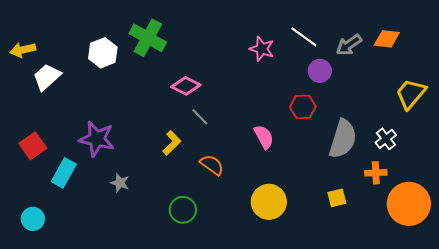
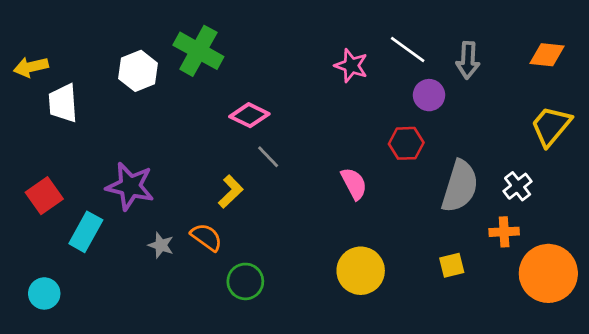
orange diamond: (387, 39) -> (547, 55), moved
gray arrow: (349, 45) -> (468, 60), turned -52
white trapezoid: (47, 77) -> (63, 103), turned -52
orange semicircle: (212, 165) -> (206, 237), moved

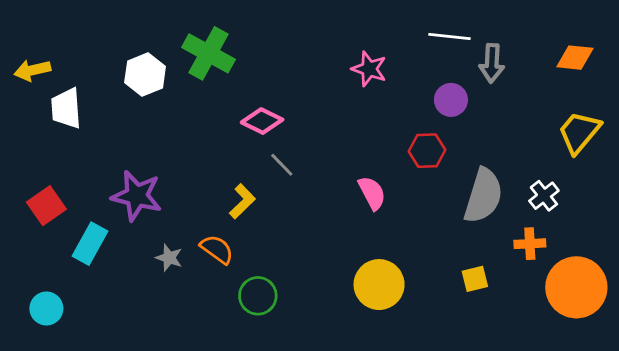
white line: (408, 49) -> (450, 36), moved, turned -30

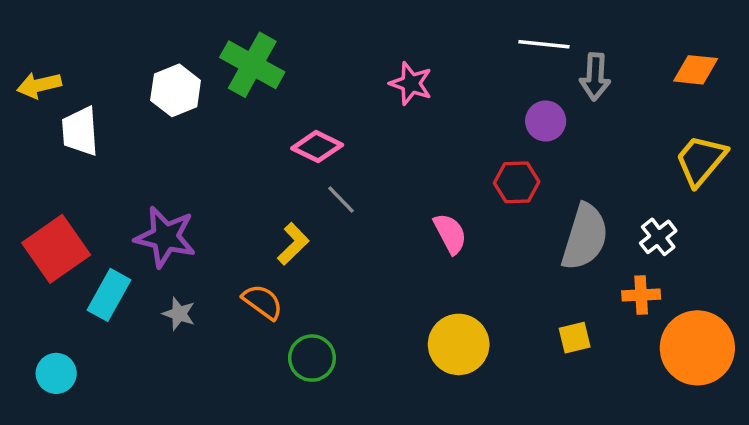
pink star: (369, 69) -> (411, 83), moved
red square: (46, 206) -> (56, 249), size x1.4
gray star: (169, 258) -> (179, 314), moved

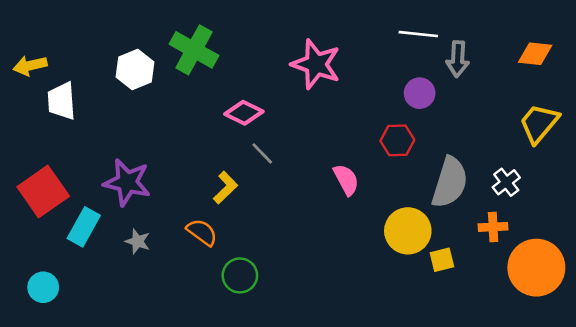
pink star: (411, 83) -> (316, 64), size x1.5
yellow circle: (459, 344) -> (408, 231), moved

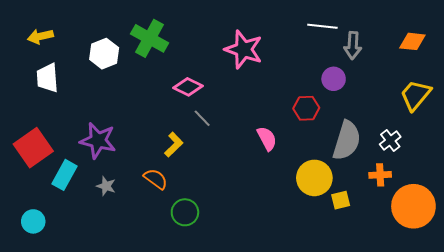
yellow arrow: (30, 66) -> (40, 36), moved
purple circle: (420, 93) -> (334, 79), moved

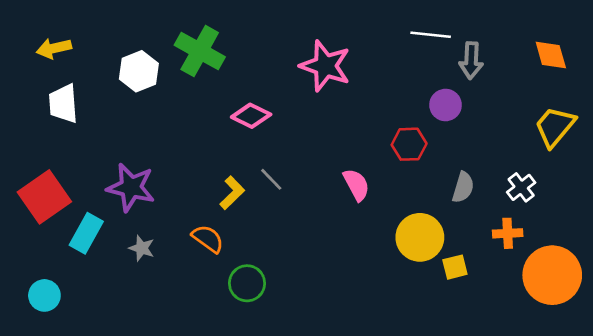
orange diamond: (412, 41) -> (551, 55), turned 68
gray line: (202, 118) -> (271, 179), moved
gray semicircle: (347, 141) -> (463, 187), size x0.6

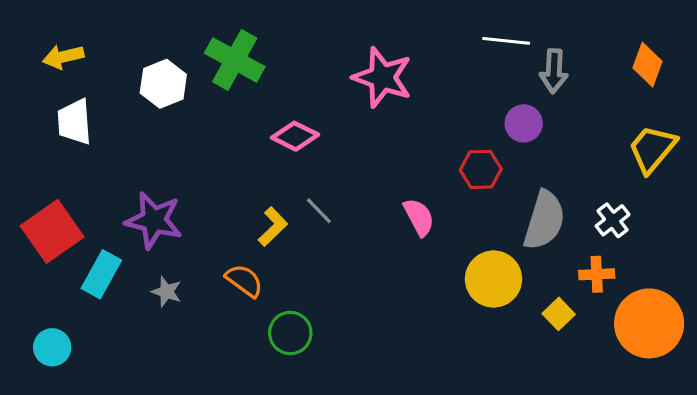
orange diamond: (551, 55) -> (648, 65), turned 36
gray semicircle: (463, 187) -> (544, 220), size x1.6
yellow square: (455, 267) -> (559, 314), moved, turned -30

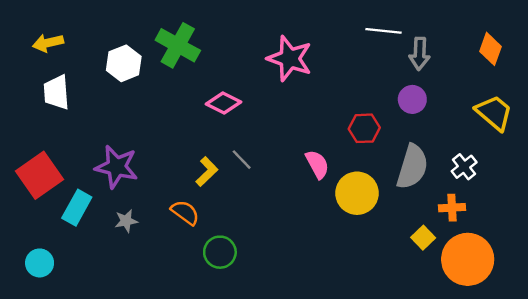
purple circle: (524, 123) -> (412, 99), moved
yellow trapezoid: (652, 149) -> (494, 113), turned 90
yellow circle: (494, 279) -> (357, 193), moved
gray star: (166, 292) -> (126, 221), turned -30
orange circle: (649, 323) -> (468, 259), moved

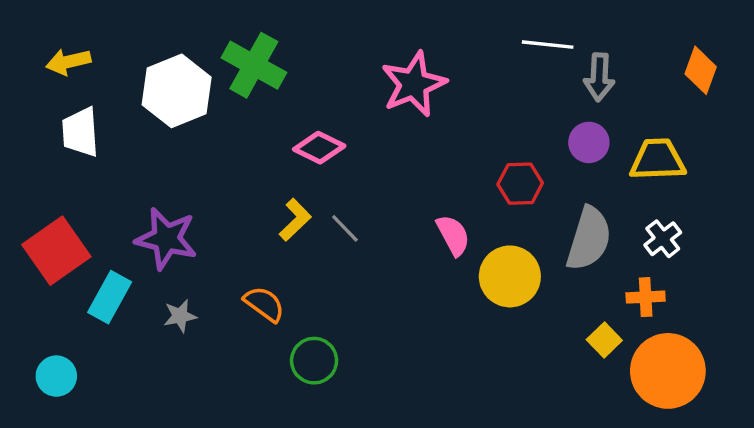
pink star: (290, 59) -> (414, 84), turned 30
white hexagon: (124, 63) -> (177, 91), size x1.4
yellow trapezoid: (494, 113) -> (658, 160), moved, turned -42
yellow L-shape: (207, 172) -> (295, 220), moved

